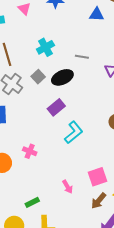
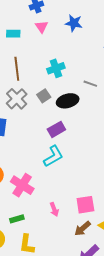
cyan L-shape: (74, 132) -> (53, 156), moved
pink cross: (30, 151) -> (22, 185), moved, size x1.6

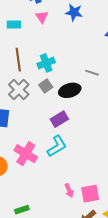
cyan cross: (56, 68) -> (46, 63), moved
pink cross: (22, 185) -> (26, 154), moved
pink arrow: (54, 209) -> (69, 190), moved

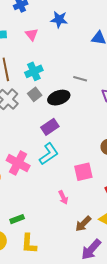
pink triangle: (42, 17) -> (32, 34), moved
pink square: (90, 194) -> (83, 172), moved

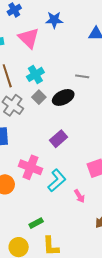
pink triangle: (32, 34) -> (29, 38), size x1.6
purple rectangle: (50, 127) -> (58, 139), moved
cyan L-shape: (49, 154) -> (57, 180), moved

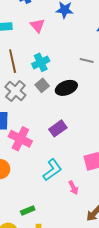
pink triangle: (29, 38) -> (37, 26), size x0.7
gray line: (82, 76) -> (87, 61), moved
pink cross: (30, 167) -> (20, 139), moved

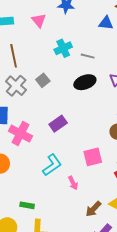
cyan cross: (41, 62) -> (63, 48), moved
black ellipse: (66, 88) -> (85, 82), moved
green rectangle: (28, 210) -> (27, 205), turned 32

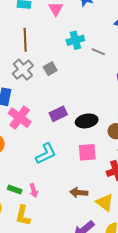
black ellipse: (85, 82) -> (87, 121), moved
pink arrow: (73, 183) -> (34, 191), moved
brown arrow: (93, 209) -> (79, 193), moved, turned 42

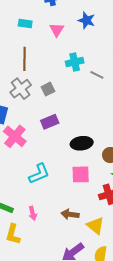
purple rectangle: (58, 114) -> (50, 122), moved
pink arrow: (34, 191) -> (33, 213), moved

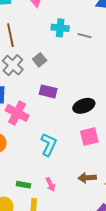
cyan cross: (75, 62) -> (60, 28), turned 30
purple rectangle: (50, 122) -> (48, 91), turned 48
cyan L-shape: (39, 174) -> (49, 145), turned -30

